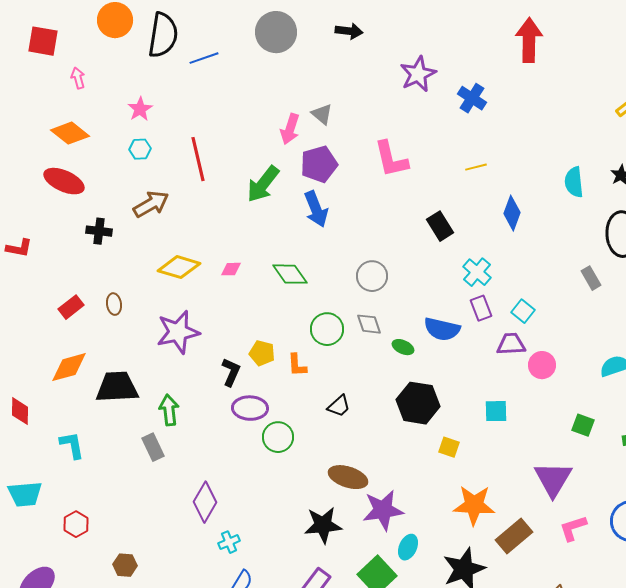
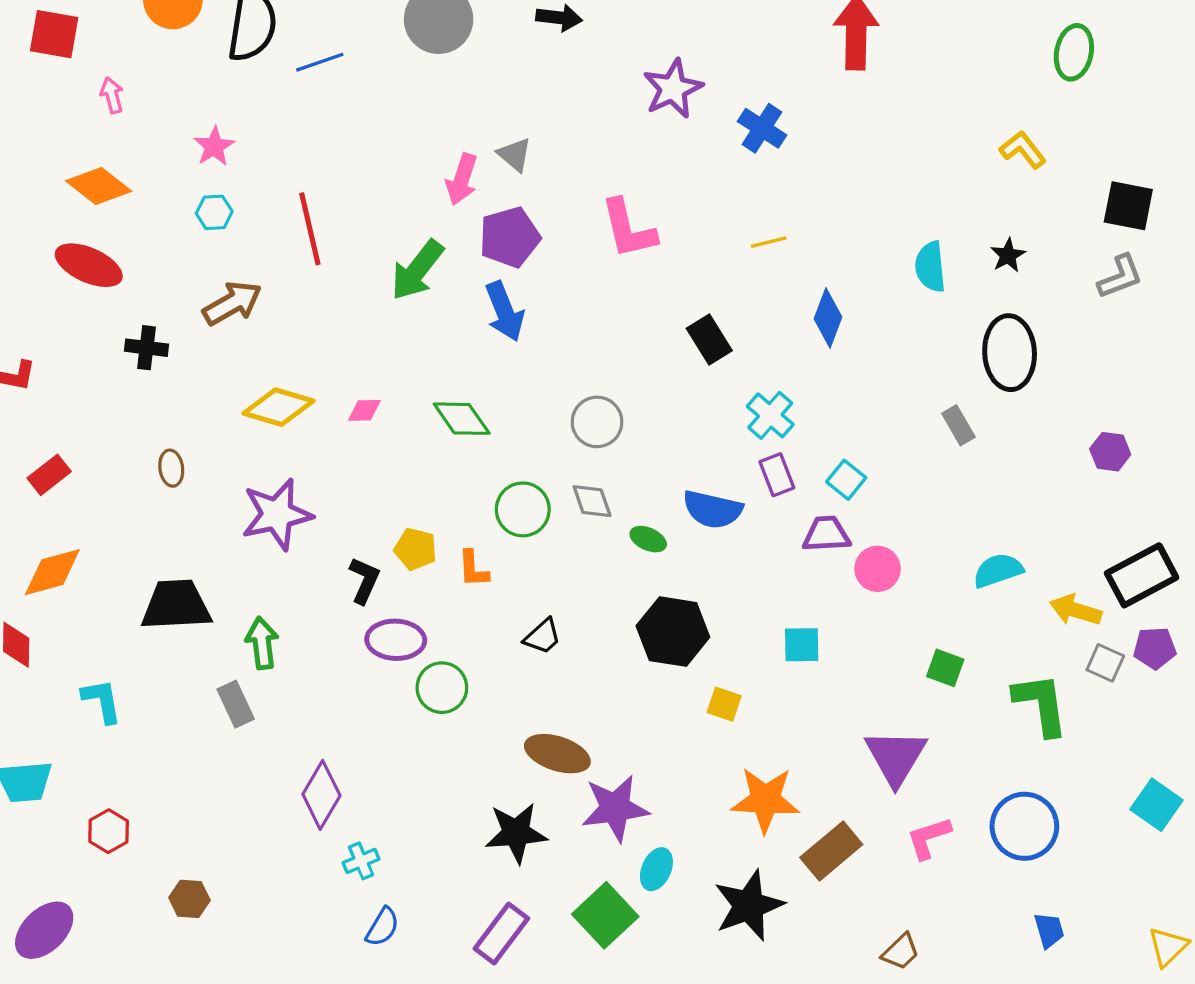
red rectangle: (71, 307) -> (49, 475), moved
orange diamond: (69, 367) -> (52, 572), moved

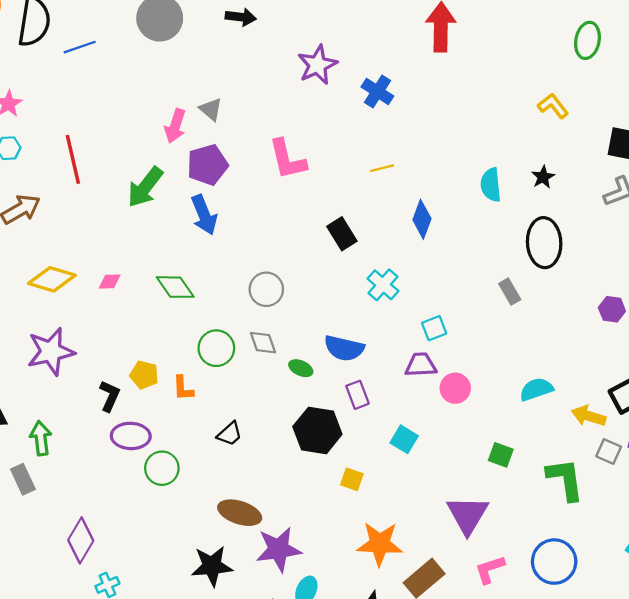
purple rectangle: (777, 475) -> (357, 395), moved
cyan square: (846, 480) -> (434, 328), turned 30
cyan square: (802, 645) -> (404, 439), turned 32

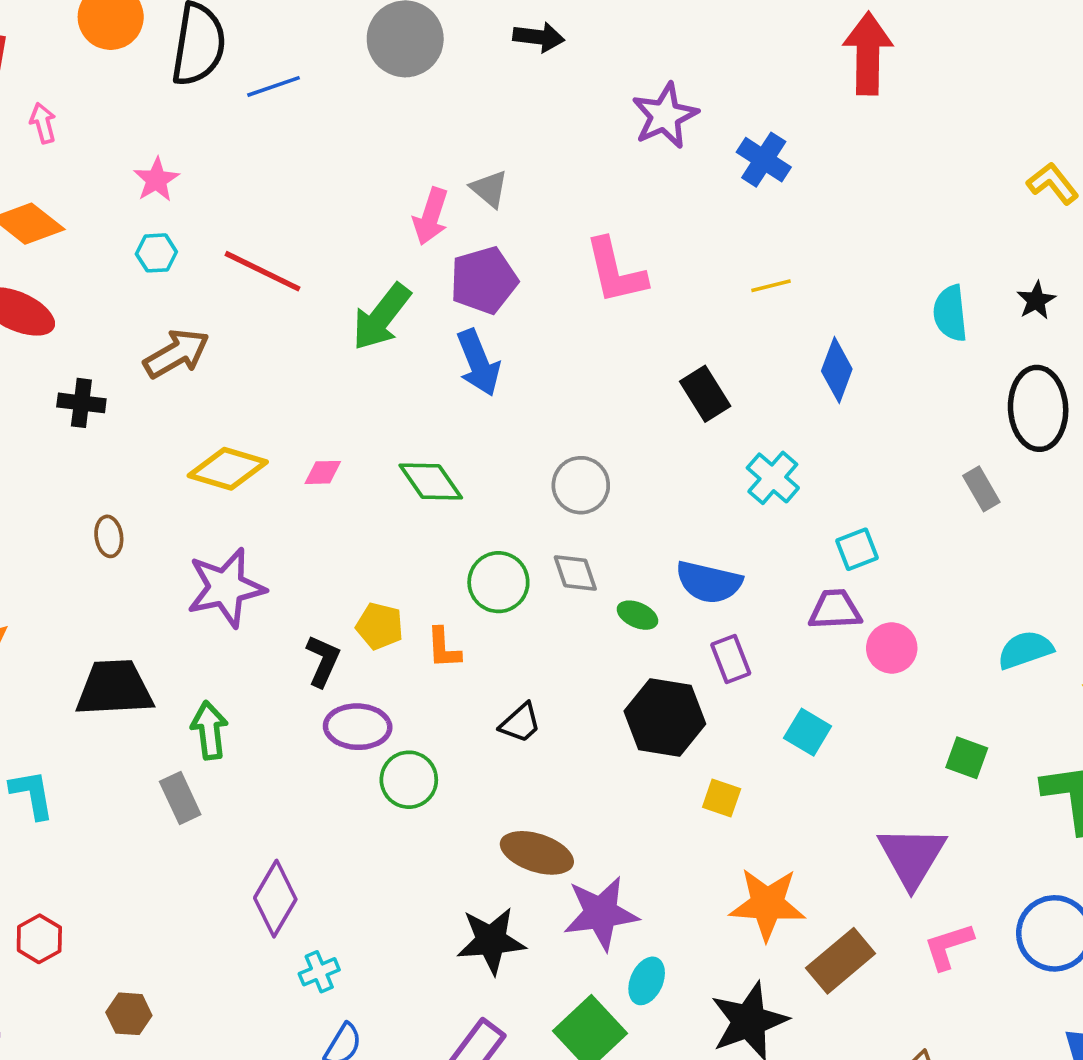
red line: (73, 159) -> (262, 271), turned -51

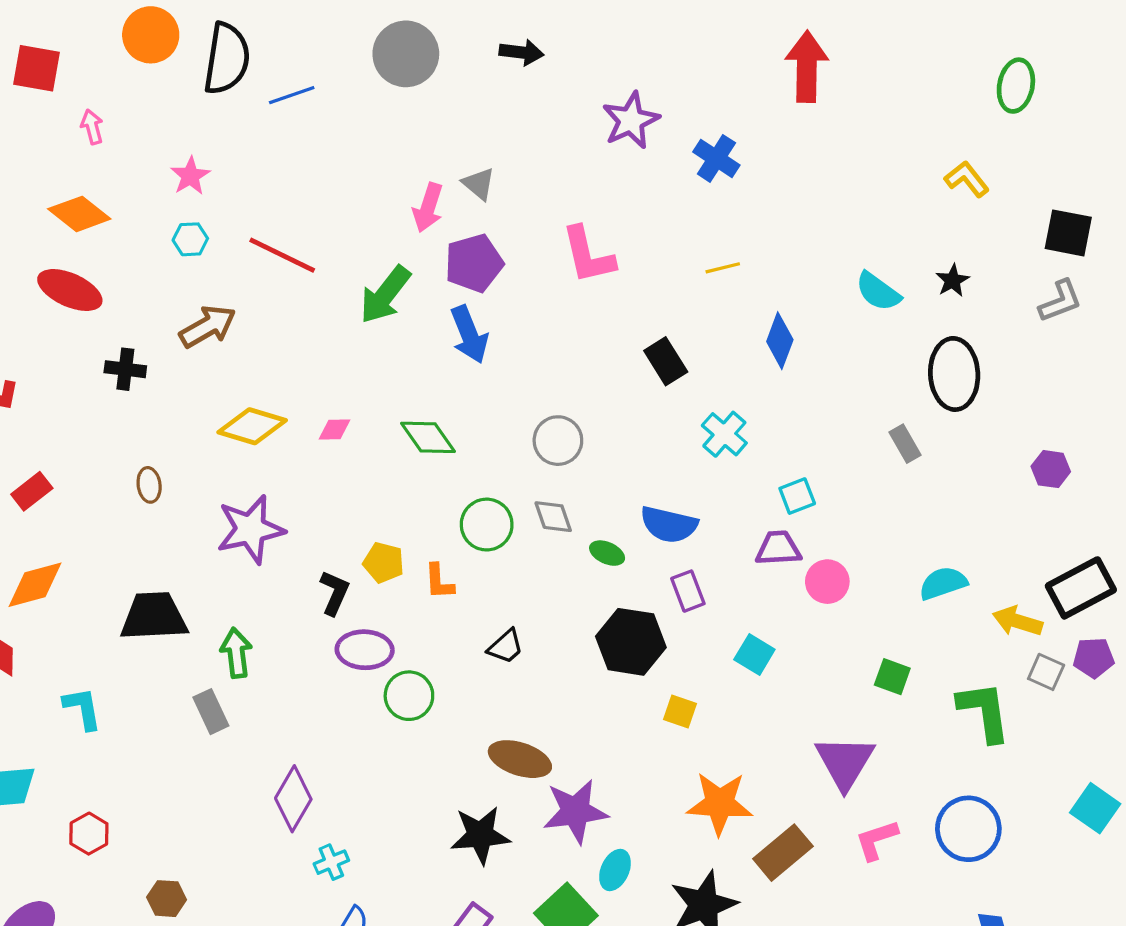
cyan semicircle: (950, 313) -> (878, 292), turned -48

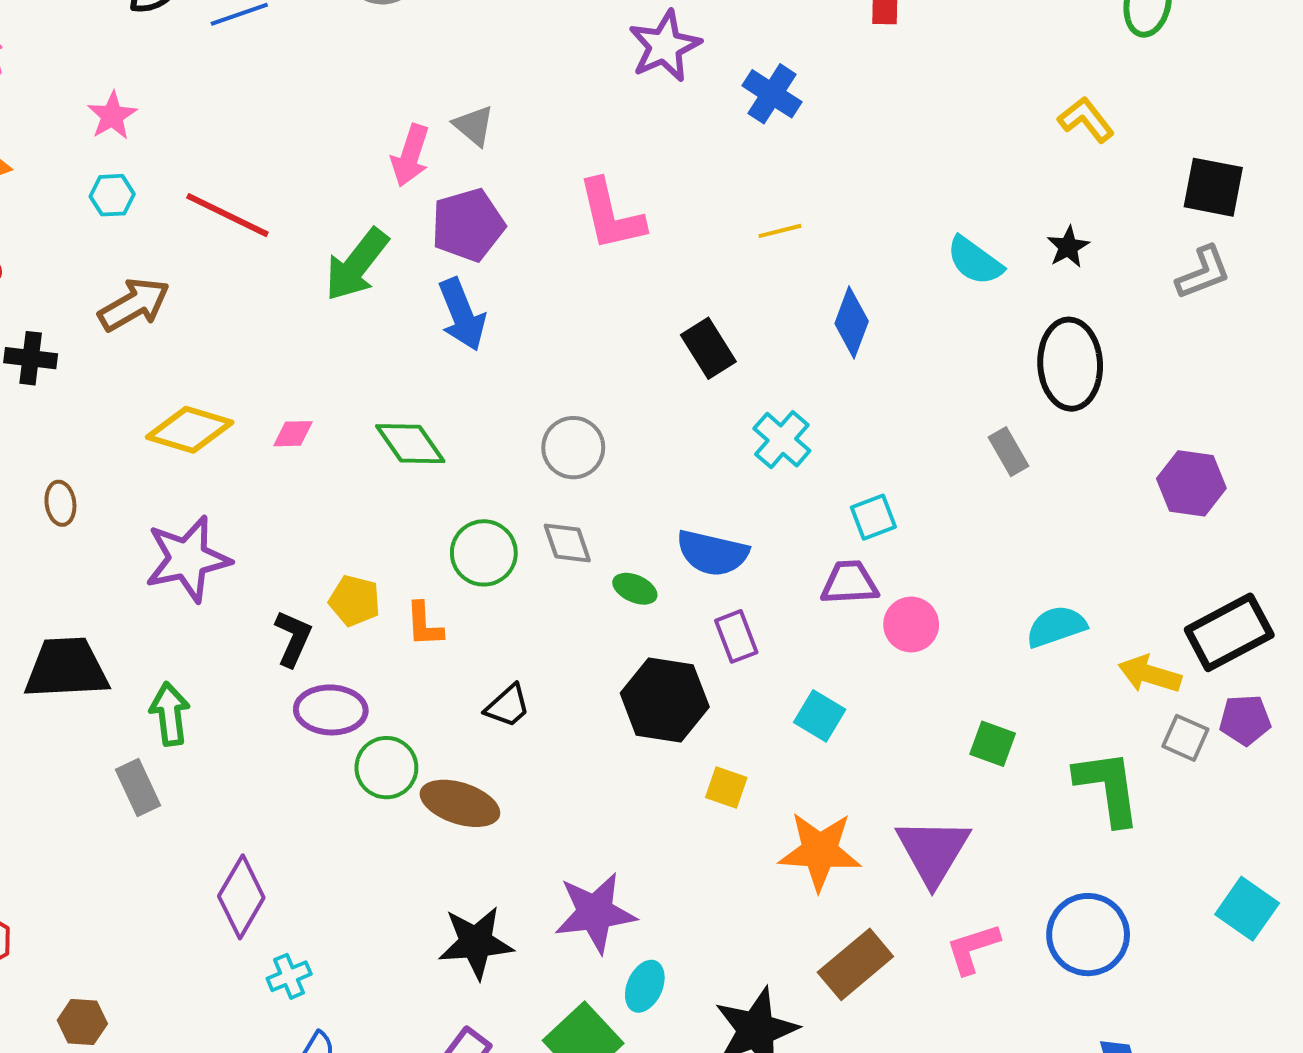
purple hexagon: (1051, 469) -> (1191, 483), size x1.4
brown ellipse: (520, 759) -> (460, 803), moved
orange star: (720, 803) -> (820, 851), moved

